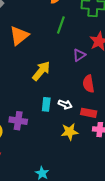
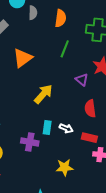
purple triangle: (79, 55) -> (82, 80), turned -48
purple cross: (18, 121) -> (30, 142), moved
yellow star: (70, 132) -> (65, 167), moved

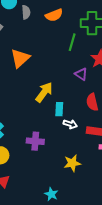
orange semicircle: (61, 18) -> (54, 15), turned 66
green line: (65, 49) -> (72, 42), moved
cyan rectangle: (47, 128) -> (59, 109), moved

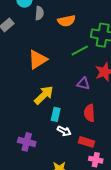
green line: (72, 42) -> (80, 50), turned 36
orange triangle: (20, 58) -> (38, 60), moved
purple triangle: (81, 74) -> (83, 84), turned -32

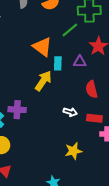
orange triangle: (38, 60) -> (42, 47), moved, turned -40
cyan rectangle: (56, 114) -> (58, 63), moved
purple cross: (27, 142) -> (17, 110), moved

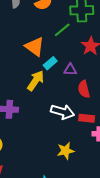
purple triangle: (80, 62) -> (70, 70), moved
cyan rectangle: (58, 63) -> (50, 63), turned 48
white arrow: (70, 112) -> (62, 112), size x1.6

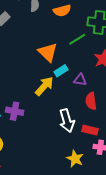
white arrow: (62, 112) -> (67, 121), turned 50
yellow star: (66, 151) -> (75, 159), moved, turned 30

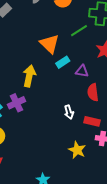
yellow arrow: (44, 86) -> (29, 76), moved, turned -30
purple cross: (15, 111) -> (17, 103), turned -36
white arrow: (67, 121) -> (69, 112), size x0.6

